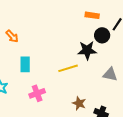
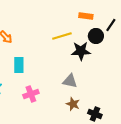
yellow line: (68, 68) -> (62, 36), moved
gray triangle: (110, 74) -> (70, 81), moved

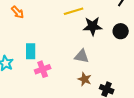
black circle: (96, 36) -> (121, 31), moved
cyan rectangle: (19, 65) -> (31, 51), moved

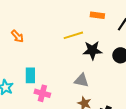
pink cross: (43, 69) -> (42, 93), turned 35

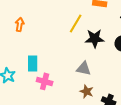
yellow line: (73, 35) -> (76, 23), turned -42
orange arrow: (17, 36) -> (20, 24), turned -128

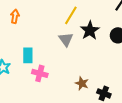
black star: (95, 38) -> (90, 30), turned -30
gray triangle: (84, 68) -> (66, 39), moved, turned 42

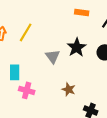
yellow line: (71, 15) -> (26, 32), moved
brown star: (82, 83) -> (69, 89), moved

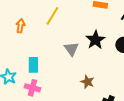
yellow line: (26, 32) -> (52, 16), moved
pink cross: (27, 90) -> (32, 88), moved

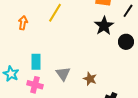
black star: (95, 40) -> (104, 26), moved
gray triangle: (71, 49) -> (63, 74), moved

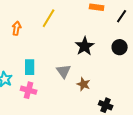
black star: (104, 26) -> (85, 46), moved
gray triangle: (63, 74) -> (64, 71), moved

